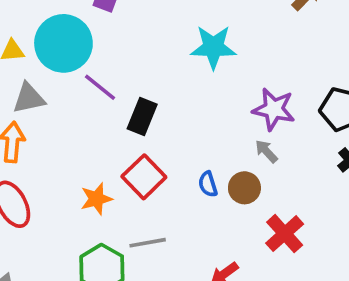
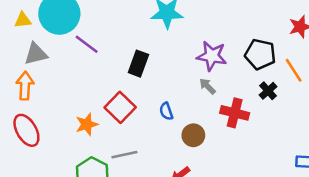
black rectangle: (142, 117) -> (138, 64), moved
brown circle: (244, 188) -> (193, 135), moved
red cross: (285, 234) -> (235, 113), moved, turned -32

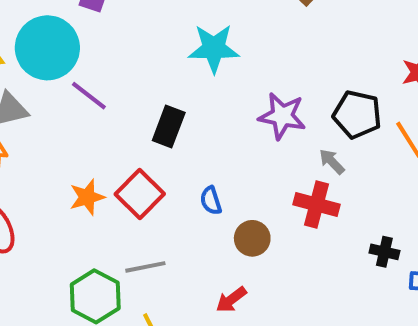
gray arrow: (207, 86) -> (332, 162), moved
black cross: (268, 91) -> (384, 252), moved, turned -36
orange star: (87, 124) -> (87, 197), moved

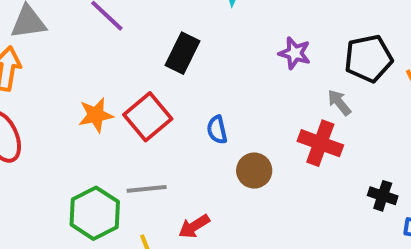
black pentagon: (357, 114) -> (368, 58), turned -30
purple star: (282, 116) -> (295, 53), size x0.7
red arrow: (231, 300) -> (194, 226), moved

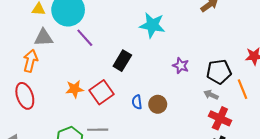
gray arrow: (339, 102) -> (211, 95), moved, turned -32
red cross: (320, 143) -> (220, 118), moved
brown circle: (254, 171) -> (158, 104), moved

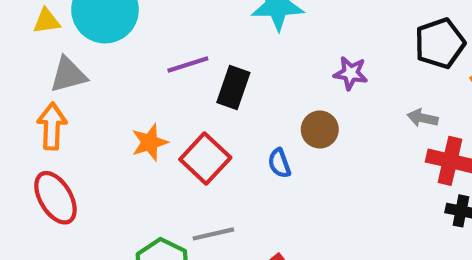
purple line: (85, 38) -> (188, 65), moved, turned -54
black pentagon: (219, 72) -> (440, 43), moved
orange star: (75, 89) -> (150, 142), moved
brown circle: (158, 104) -> (320, 130), moved

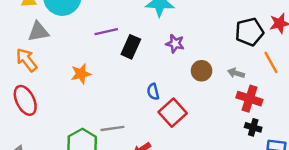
purple star: (351, 73) -> (175, 44), moved
orange arrow: (52, 126) -> (27, 60), turned -45
brown circle: (320, 130) -> (202, 71), moved
red square: (205, 158) -> (173, 113), moved

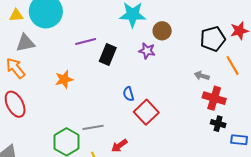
brown circle: (202, 71) -> (162, 31), moved

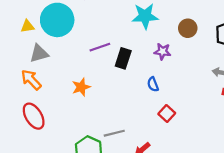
brown circle: (162, 31) -> (188, 28), moved
blue semicircle: (128, 94) -> (153, 84), moved
red square: (146, 112) -> (167, 113), size x0.7

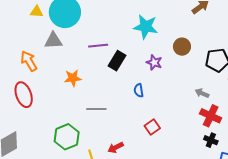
gray triangle: (39, 53) -> (53, 41), moved
red square: (167, 113) -> (152, 127), moved
gray line: (114, 133) -> (96, 109), moved

